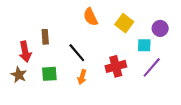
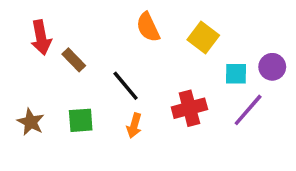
purple circle: (160, 28) -> (272, 67), moved
brown rectangle: (45, 37) -> (74, 60), turned -40
red arrow: (25, 52) -> (41, 37), moved

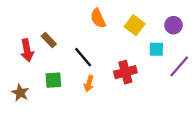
red arrow: (41, 37) -> (27, 50), moved
purple circle: (272, 67) -> (173, 25), moved
purple line: (248, 110) -> (179, 66), moved
brown star: (31, 122) -> (20, 93), moved

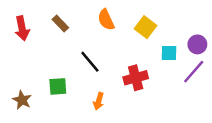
purple circle: (173, 25) -> (197, 44), moved
brown rectangle: (49, 40) -> (60, 23), moved
red arrow: (27, 50) -> (22, 28), moved
orange arrow: (89, 84) -> (99, 101), moved

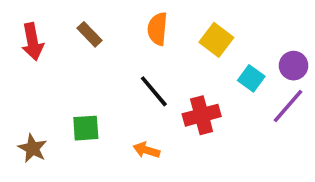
orange semicircle: (106, 20) -> (158, 29), turned 30
cyan square: (169, 53) -> (251, 78), turned 35
black line: (90, 62) -> (154, 91), moved
orange arrow: (99, 101) -> (146, 150), turned 91

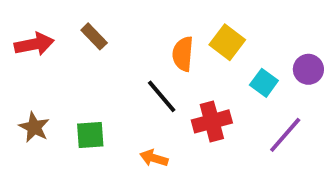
orange semicircle: (158, 29) -> (183, 54), moved
red arrow: (33, 42) -> (34, 44), turned -90
purple line: (288, 106) -> (285, 135), moved
brown star: (33, 148) -> (34, 127), moved

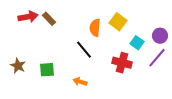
red arrow: (34, 44) -> (28, 17), moved
red cross: (212, 121) -> (122, 63), moved, turned 30
purple line: (285, 135) -> (157, 58), moved

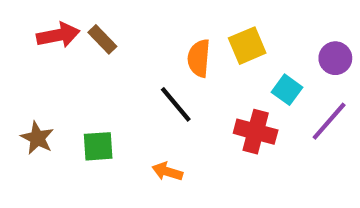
yellow square: (118, 22) -> (247, 46), turned 30
purple circle: (160, 36) -> (335, 58), moved

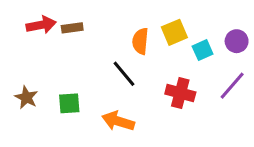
brown rectangle: (102, 39) -> (72, 28), turned -54
cyan square: (287, 90) -> (203, 50), moved, turned 30
orange arrow: (167, 172) -> (118, 121), size x1.5

